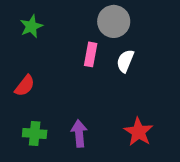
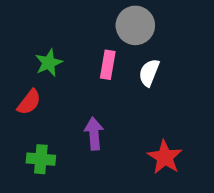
green star: (31, 26) -> (49, 63), moved
purple arrow: (79, 134) -> (94, 134), moved

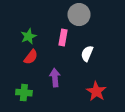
white semicircle: (149, 73) -> (87, 54), moved
red semicircle: (29, 102) -> (31, 57), moved

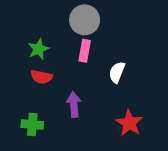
gray circle: (79, 15) -> (85, 20), moved
red semicircle: (31, 57) -> (41, 77), turned 63

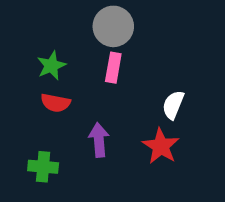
white semicircle: (117, 72) -> (173, 105), moved
red star: (129, 123) -> (161, 146), moved

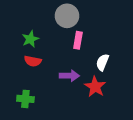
pink rectangle: (113, 68) -> (78, 40), moved
purple arrow: (99, 140) -> (69, 76), moved, turned 96

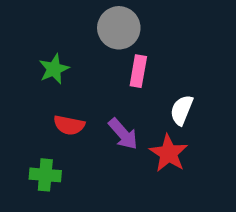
red semicircle: (33, 61) -> (69, 125), moved
purple arrow: (69, 76) -> (123, 134), turned 48

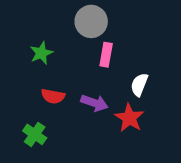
purple arrow: (123, 134) -> (94, 103), turned -30
green cross: (45, 175) -> (35, 134), turned 30

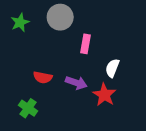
gray circle: (91, 21) -> (60, 17), moved
green star: (41, 53) -> (20, 22), moved

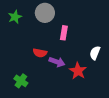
white semicircle: (112, 68) -> (95, 53), moved
red semicircle: (43, 77) -> (40, 53), moved

